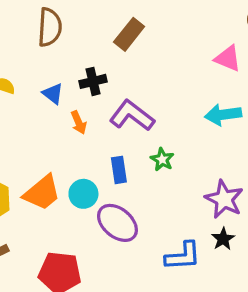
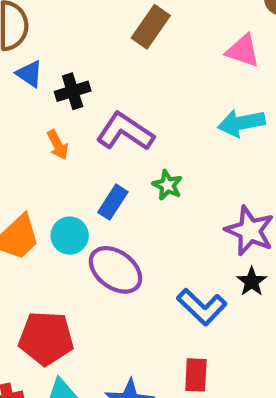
brown rectangle: (129, 34) -> (151, 27), moved
blue triangle: (53, 94) -> (30, 74), moved
blue rectangle: (119, 170) -> (113, 202), turned 45
blue L-shape: (183, 256) -> (202, 307), turned 51

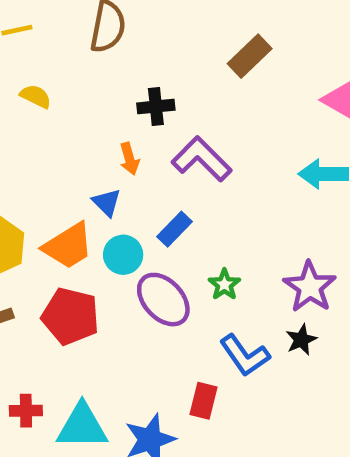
blue triangle: (30, 74) -> (107, 202), moved
green star: (167, 185) -> (224, 284), moved
red pentagon: (46, 338) -> (70, 316), moved
red rectangle: (196, 375) -> (204, 401), moved

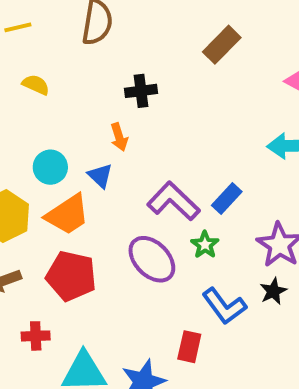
purple L-shape: (202, 159) -> (173, 201), moved
blue rectangle: (175, 229) -> (227, 199), moved
cyan circle: (123, 255) -> (50, 167), moved
red cross: (26, 411) -> (36, 336), moved

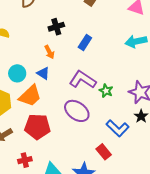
blue rectangle: (227, 199) -> (85, 43), moved
green star: (205, 245) -> (106, 91), moved
red rectangle: (189, 347) -> (104, 152), turned -42

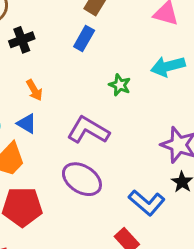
black cross: (56, 27) -> (22, 40), moved
blue rectangle: (85, 43) -> (84, 38), moved
green star: (106, 91) -> (120, 85), moved

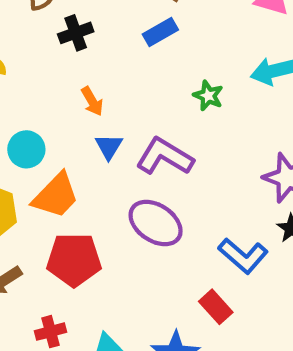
blue rectangle: (84, 38) -> (160, 32), turned 30
blue triangle: (27, 124) -> (109, 147), moved, turned 30

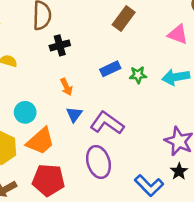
blue rectangle: (160, 32) -> (110, 69), moved
green star: (208, 96) -> (138, 75), moved, turned -30
purple ellipse: (156, 223) -> (99, 162), turned 36

